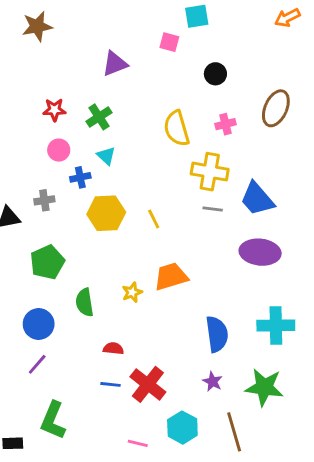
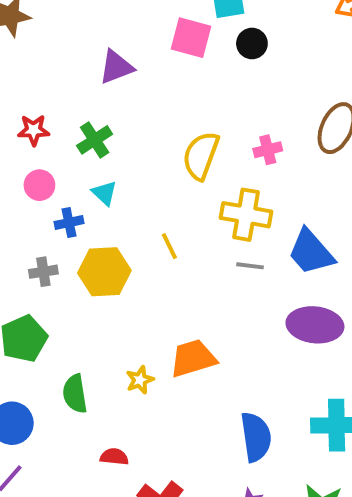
pink square: (169, 42) -> (191, 38), size x1.5
black circle: (215, 74) -> (252, 43), moved
yellow semicircle: (177, 128) -> (201, 156), turned 36
gray cross: (44, 200) -> (43, 272), moved
yellow line: (154, 219) -> (169, 246), moved

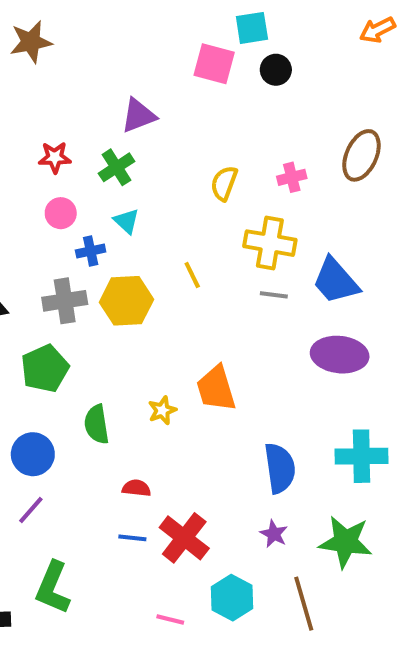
purple triangle: (116, 67) -> (138, 116), moved
yellow semicircle: (201, 156) -> (224, 183), size x0.7
gray cross: (43, 272) -> (65, 301), size x1.5
orange trapezoid: (193, 358) -> (216, 388), turned -90

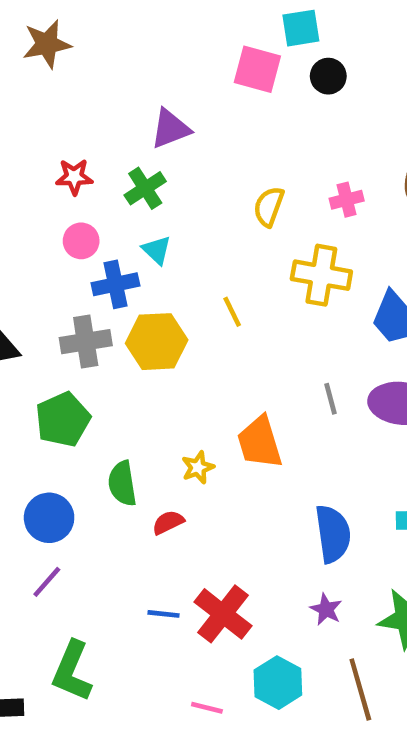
blue cross: (91, 251) -> (115, 284), size x1.4
gray line: (274, 295) -> (331, 399), moved, turned 68
red semicircle: (136, 488) -> (168, 522), moved, turned -32

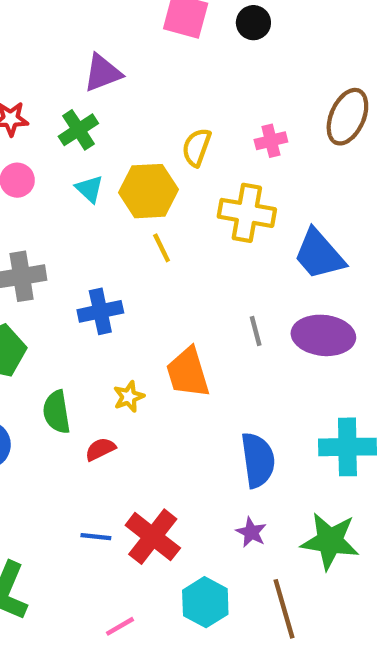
blue cross: (115, 284) -> (100, 311), moved
yellow hexagon: (157, 342) -> (148, 191), moved
pink line: (207, 708) -> (120, 626), moved, turned -44

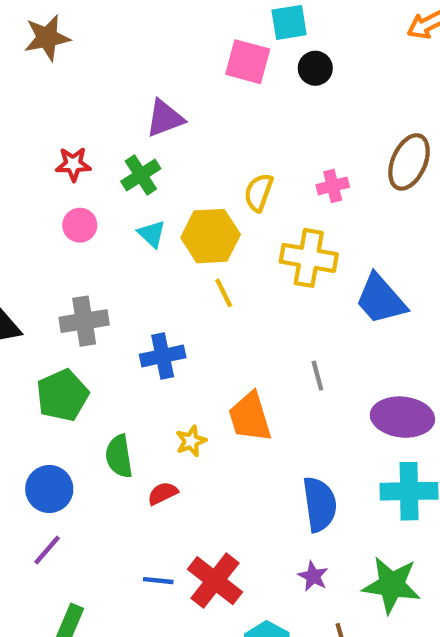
purple ellipse: (323, 335) -> (402, 417), moved

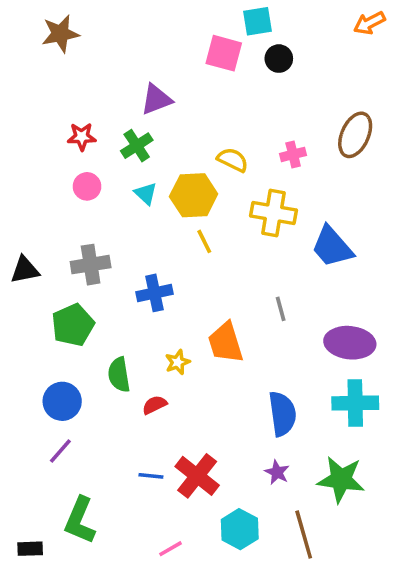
yellow semicircle: (259, 192) -> (233, 160), turned 96

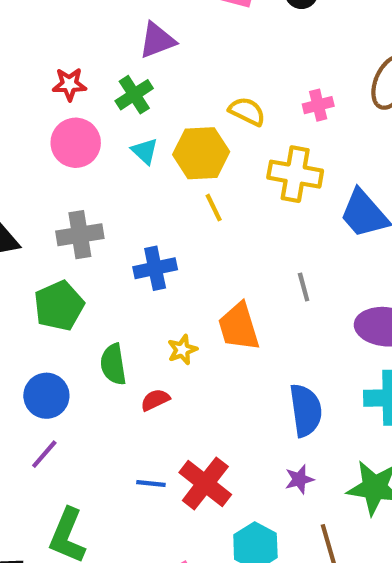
pink circle: (87, 186) -> (76, 143), size x1.5
purple star: (277, 472) -> (299, 479), turned 30

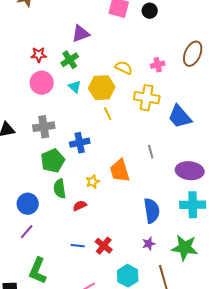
green pentagon: (59, 306) -> (53, 161), moved
red cross: (205, 483) -> (104, 246), size x0.7

